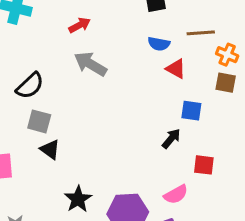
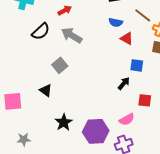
brown line: (201, 33) -> (143, 15), turned 42
black semicircle: (30, 86) -> (41, 31), moved
gray square: (39, 121) -> (60, 65), moved, turned 35

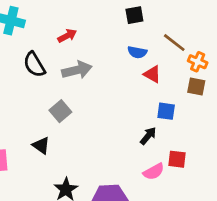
black semicircle: (41, 31) -> (34, 65), turned 102
gray arrow: (72, 35) -> (77, 70), turned 135
pink semicircle: (127, 119) -> (154, 172), moved

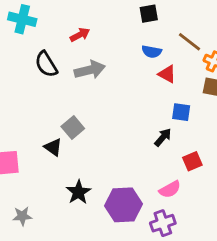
gray square: (60, 111) -> (73, 128), moved
red square: (177, 159) -> (192, 161), turned -30
pink semicircle: (154, 172) -> (170, 189), moved

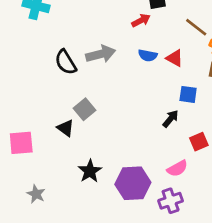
red arrow: (80, 35) -> (141, 20), moved
blue semicircle: (152, 52) -> (148, 55), moved
black semicircle: (46, 64) -> (66, 62), moved
gray star: (22, 216) -> (36, 194), turned 30

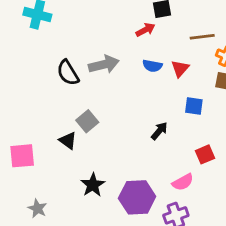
brown line: (196, 27) -> (202, 37), turned -45
red triangle: (175, 58) -> (180, 69), turned 42
black arrow: (171, 119) -> (159, 131), moved

